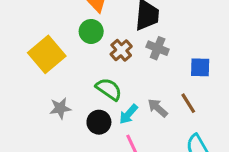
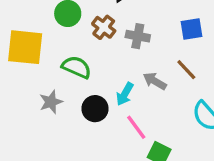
gray cross: (158, 48) -> (138, 36), moved
yellow square: (47, 54) -> (25, 47), turned -33
green semicircle: (109, 89) -> (77, 67), moved

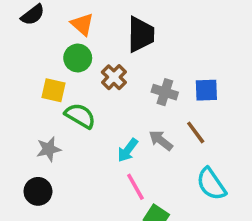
gray cross: (138, 36) -> (165, 92), moved
yellow square: (25, 47) -> (53, 90), moved, size x0.6
black circle: (95, 109) -> (38, 191), moved

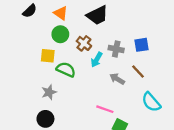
black trapezoid: (141, 34) -> (97, 15), turned 70
cyan arrow: (128, 150) -> (97, 60), moved
pink line: (135, 187) -> (105, 109), turned -35

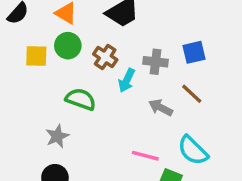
yellow square: (48, 56) -> (36, 56), moved
cyan semicircle: (151, 102) -> (193, 150), moved

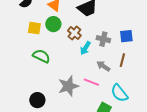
brown line: (192, 94) -> (122, 60), turned 56
green semicircle: (81, 99) -> (41, 56), moved
gray star: (57, 136) -> (68, 86), moved, size x1.5
pink line: (145, 156) -> (91, 82), moved

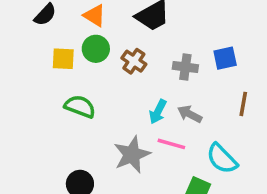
cyan arrow: (85, 48) -> (158, 112), moved
brown line: (122, 60) -> (243, 104), moved

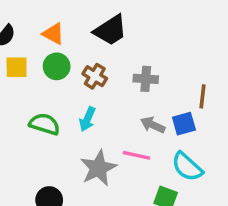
blue square: (225, 58) -> (184, 124), moved
yellow square: (63, 59) -> (17, 67), moved
brown line: (243, 104) -> (202, 96), moved
cyan arrow: (158, 112) -> (87, 119), moved

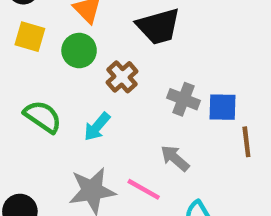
brown line: (202, 96) -> (246, 142), turned -30
blue square: (184, 124) -> (222, 107), moved

